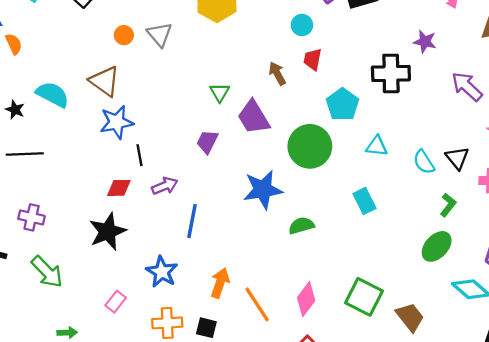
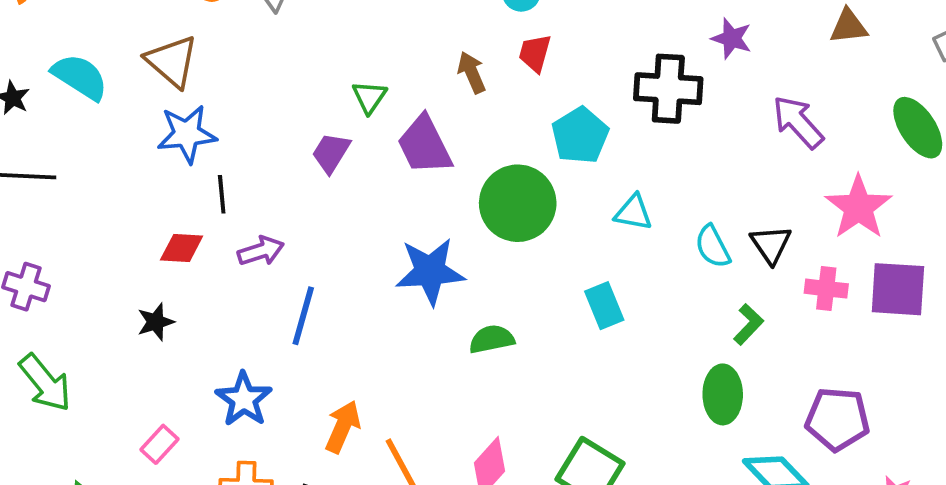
purple trapezoid: (207, 142) -> (331, 153), moved
black star: (108, 232) -> (156, 322), size x0.6
green ellipse: (437, 246) -> (723, 394), turned -48

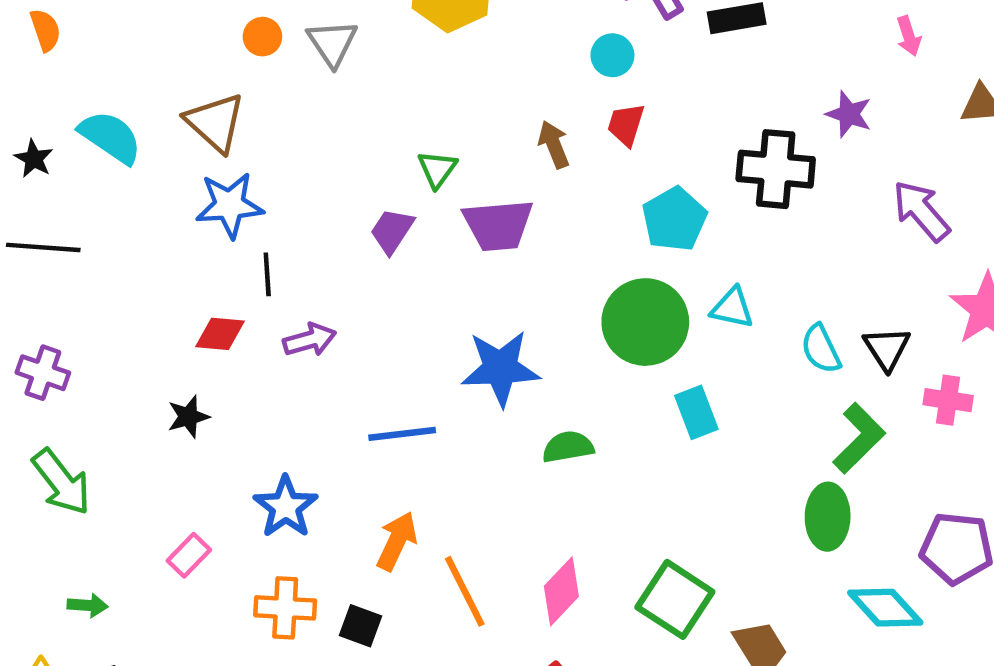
purple trapezoid: (424, 145) -> (498, 225), turned -70
green circle: (518, 203) -> (645, 322), moved
blue line: (303, 316) -> (402, 434), moved, turned 66
green L-shape: (748, 324) -> (859, 438), size x1.5

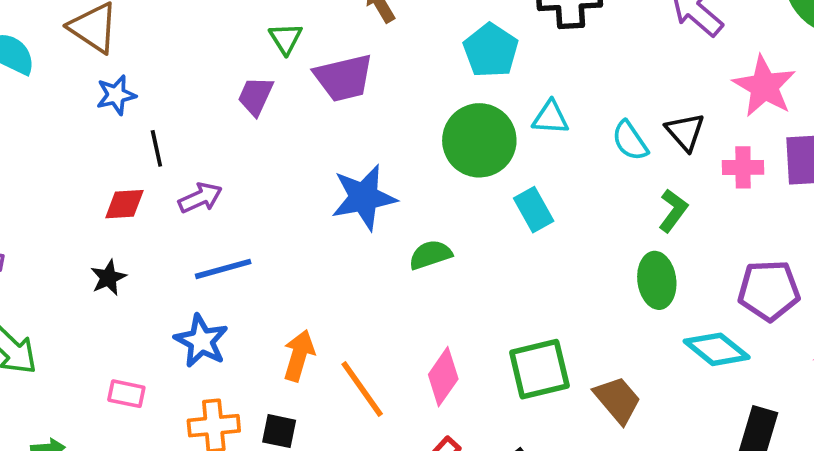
blue star: (230, 205) -> (116, 95), size x0.7
blue line: (402, 434) -> (223, 269), moved
green L-shape: (859, 438) -> (673, 211), size x0.7
pink rectangle: (189, 555) -> (126, 394), turned 66
green square: (675, 599) -> (539, 369), turned -38

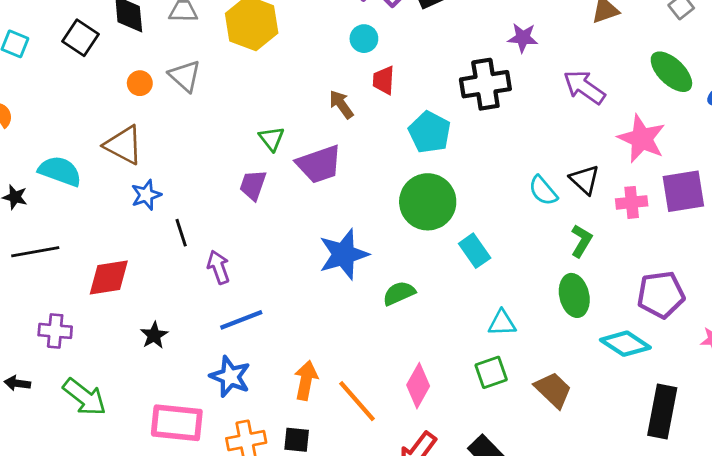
cyan triangle: (550, 118) -> (502, 323), moved
purple arrow: (200, 198) -> (218, 267), turned -80
red diamond: (124, 204) -> (109, 278), moved, size x1.4
green square: (539, 369) -> (491, 372), size x0.7
pink rectangle: (126, 394) -> (177, 423), size x1.8

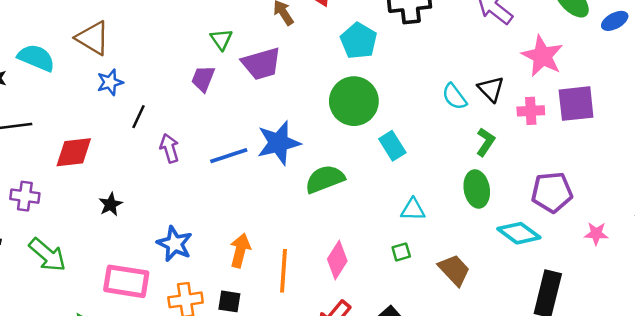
black line: (181, 233) -> (139, 117), turned 40
green semicircle: (399, 293) -> (325, 179), size x1.4
blue line: (241, 320) -> (229, 156), moved
green square: (491, 372) -> (401, 252), size x0.7
orange line: (357, 401) -> (283, 271), turned 42

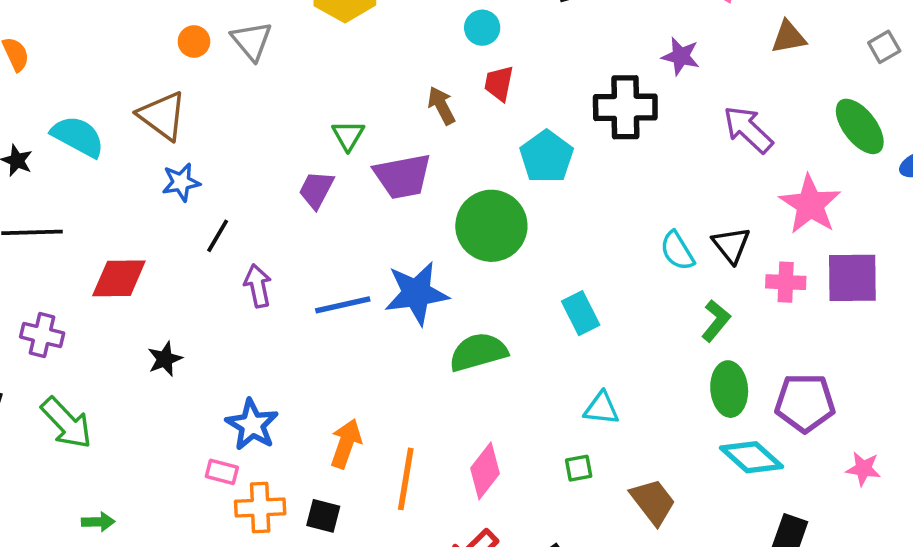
green circle: (354, 101) -> (491, 226), moved
green ellipse: (477, 189) -> (729, 389), moved
pink rectangle: (126, 281) -> (222, 472), moved, size x0.5

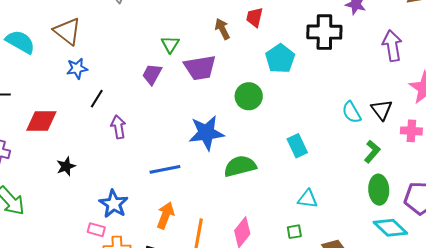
purple arrow: (748, 129) -> (392, 46), turned 36
green circle: (491, 226) -> (249, 96), size x0.7
blue line: (343, 305) -> (165, 169), moved

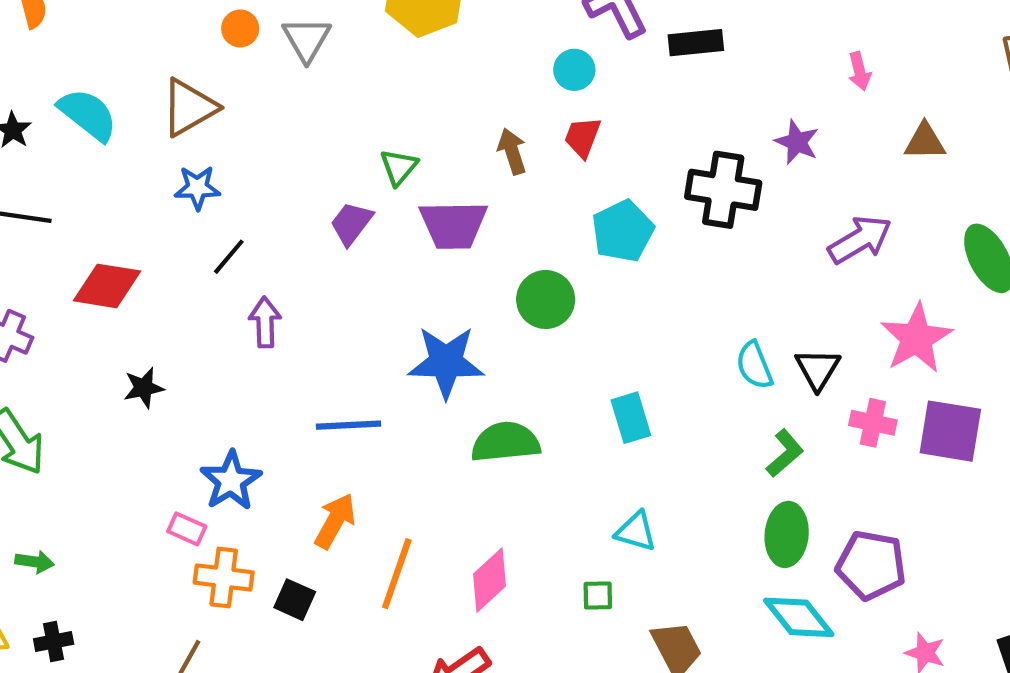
brown triangle: (67, 31) -> (189, 108), turned 44
purple arrow: (392, 46) -> (860, 240), turned 60

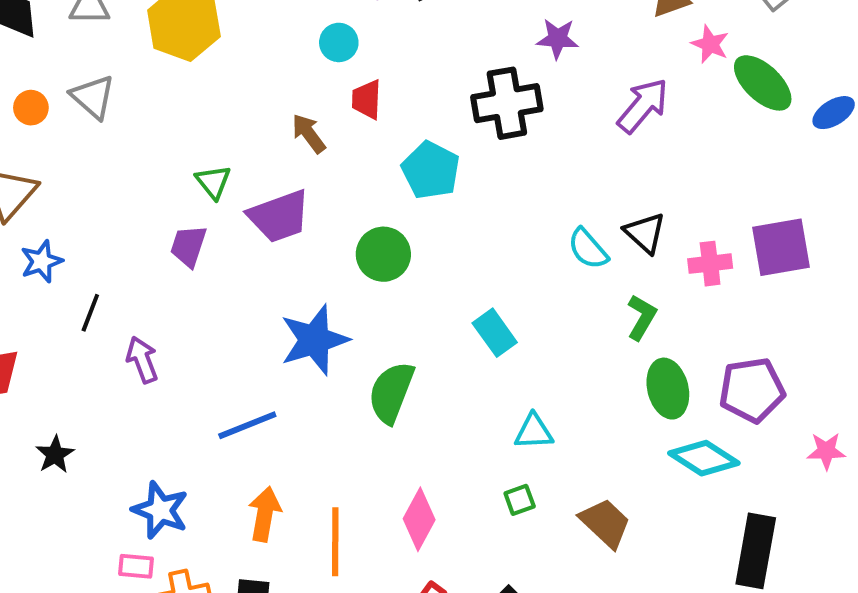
pink star: (916, 338) -> (710, 44), moved, size x0.6
green semicircle: (505, 442) -> (391, 392), turned -44

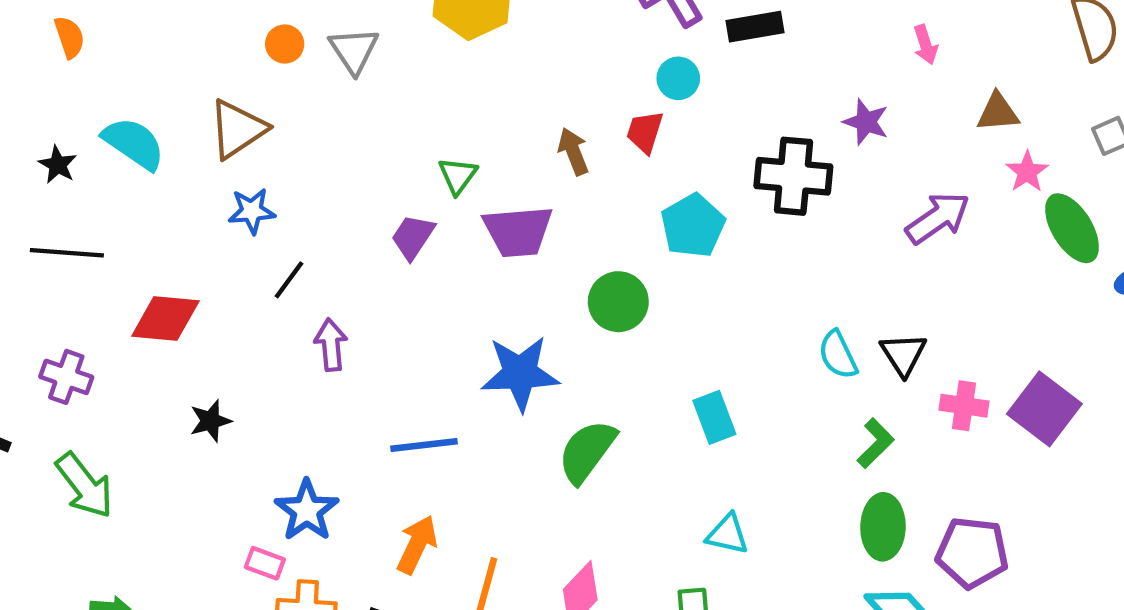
cyan circle: (339, 42) -> (678, 78), moved
purple square: (781, 247) -> (1044, 409), turned 32

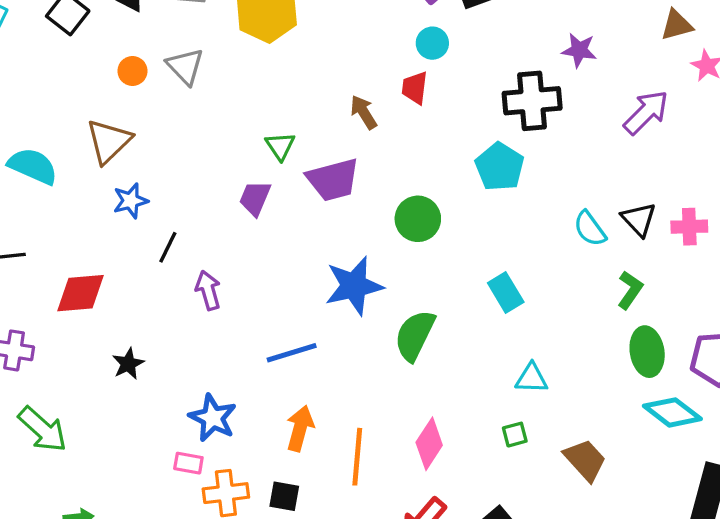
cyan pentagon: (693, 226) -> (500, 167), moved
pink cross: (964, 406) -> (689, 227), moved

